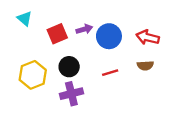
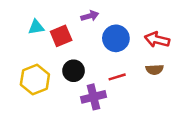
cyan triangle: (25, 19) -> (36, 27), moved, turned -49
purple arrow: (84, 29) -> (90, 16), moved
purple cross: (71, 94) -> (93, 97), moved

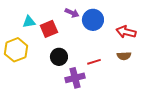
purple arrow: (90, 16) -> (72, 13), turned 40
blue circle: (116, 38) -> (93, 20), moved
yellow hexagon: (35, 79) -> (16, 50), moved

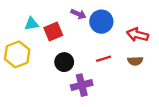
red line: (94, 62) -> (104, 59), moved

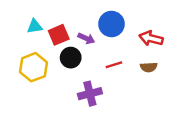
purple arrow: (78, 14) -> (86, 38), moved
yellow hexagon: (17, 54) -> (33, 67), moved
black circle: (64, 62) -> (71, 58), moved

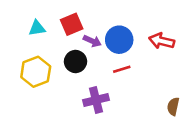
blue circle: (111, 24) -> (119, 40), moved
red square: (59, 35) -> (72, 24), moved
brown semicircle: (149, 67) -> (173, 106), moved, turned 105

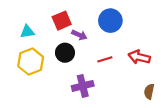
cyan triangle: (37, 28) -> (27, 32), moved
blue circle: (119, 40) -> (110, 21), moved
red arrow: (162, 41) -> (139, 57), moved

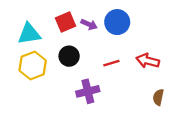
cyan triangle: (27, 32) -> (29, 34), size x1.5
purple arrow: (79, 35) -> (89, 24), moved

